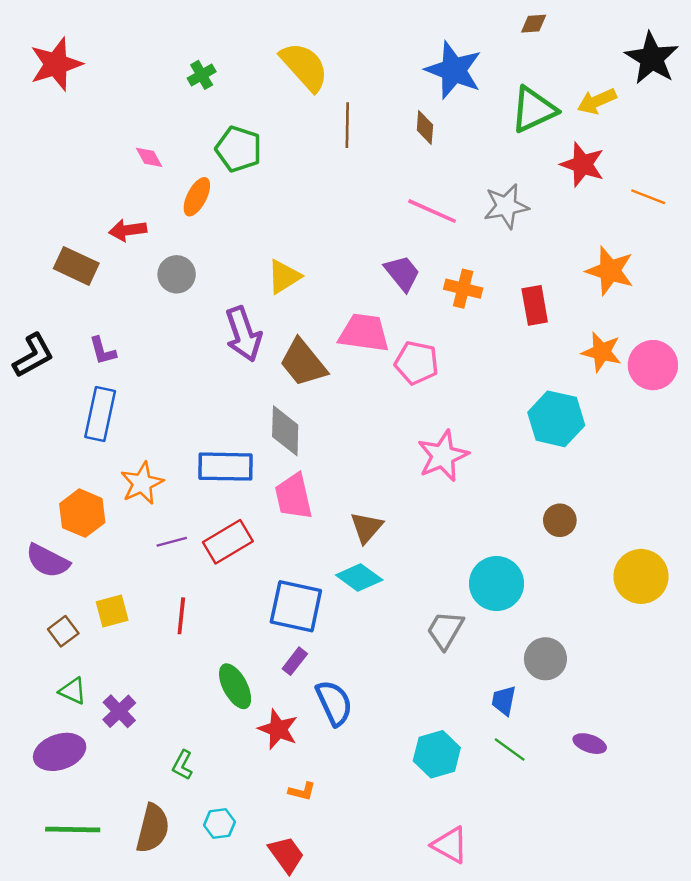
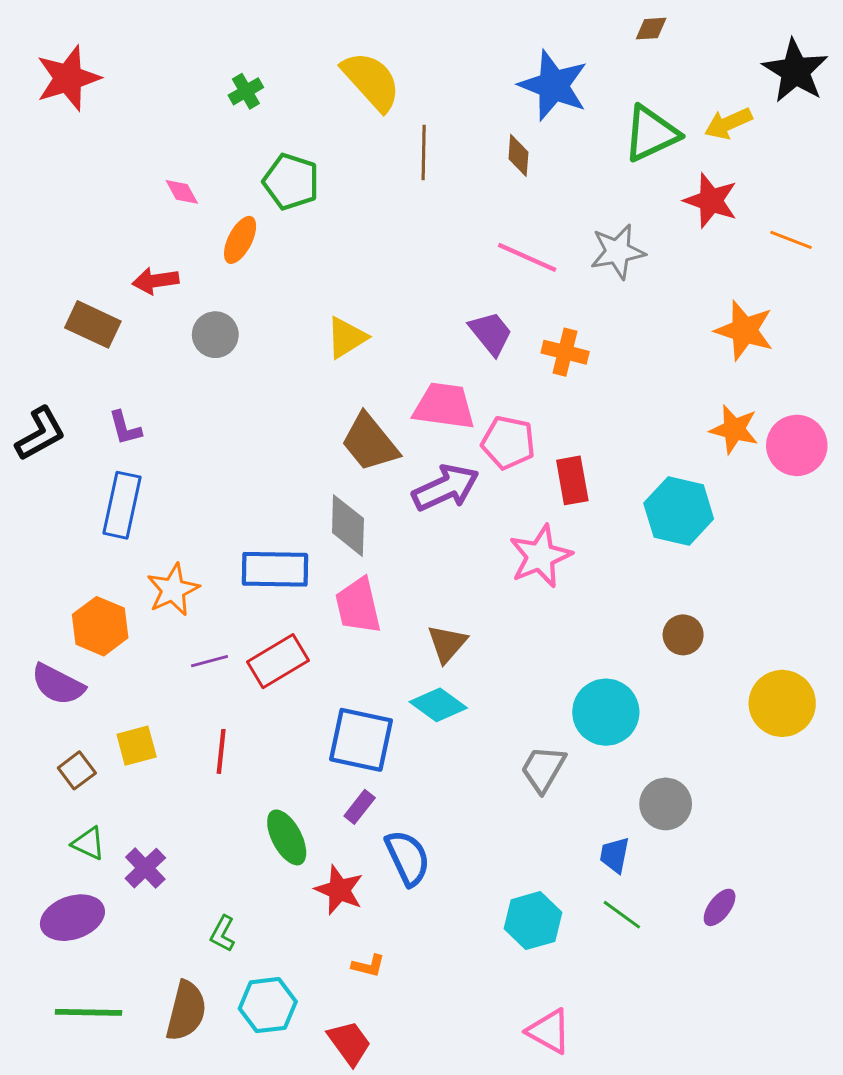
red rectangle: (535, 305) -> (572, 480), moved
purple arrow: (243, 334) -> (446, 488), moved, turned -96
purple ellipse: (590, 744) -> (720, 907), turned -72
cyan hexagon: (220, 824) -> (268, 1005), size x1.5

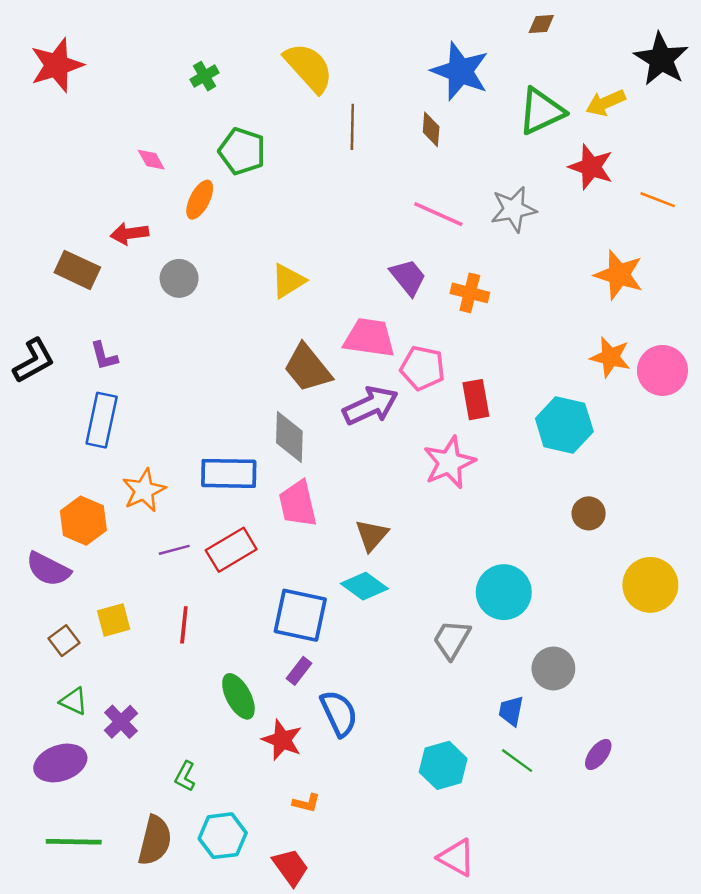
brown circle: (683, 635) -> (589, 513), moved

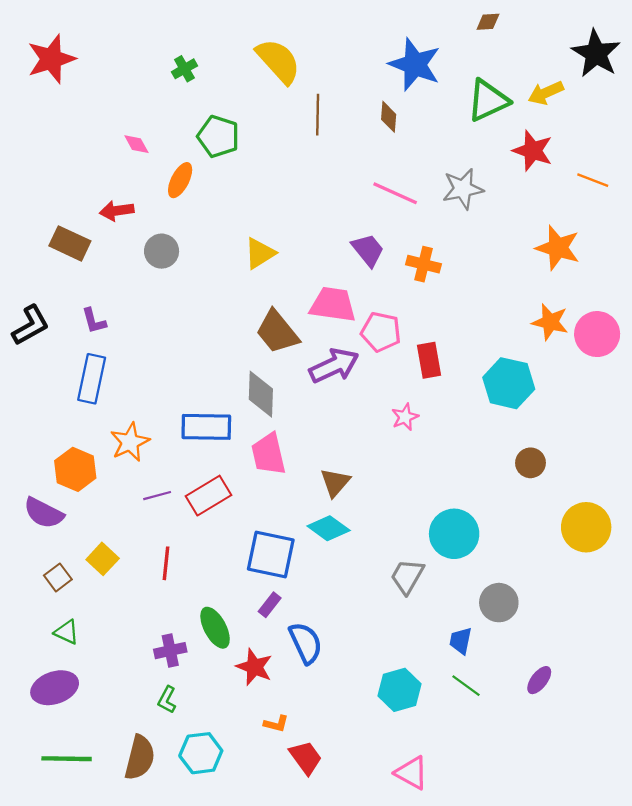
pink star: (449, 463) -> (405, 417), size x0.6
yellow square: (114, 620) -> (103, 559), turned -32
purple cross: (121, 722) -> (170, 651), moved, turned 32
red trapezoid: (291, 867) -> (306, 758), moved

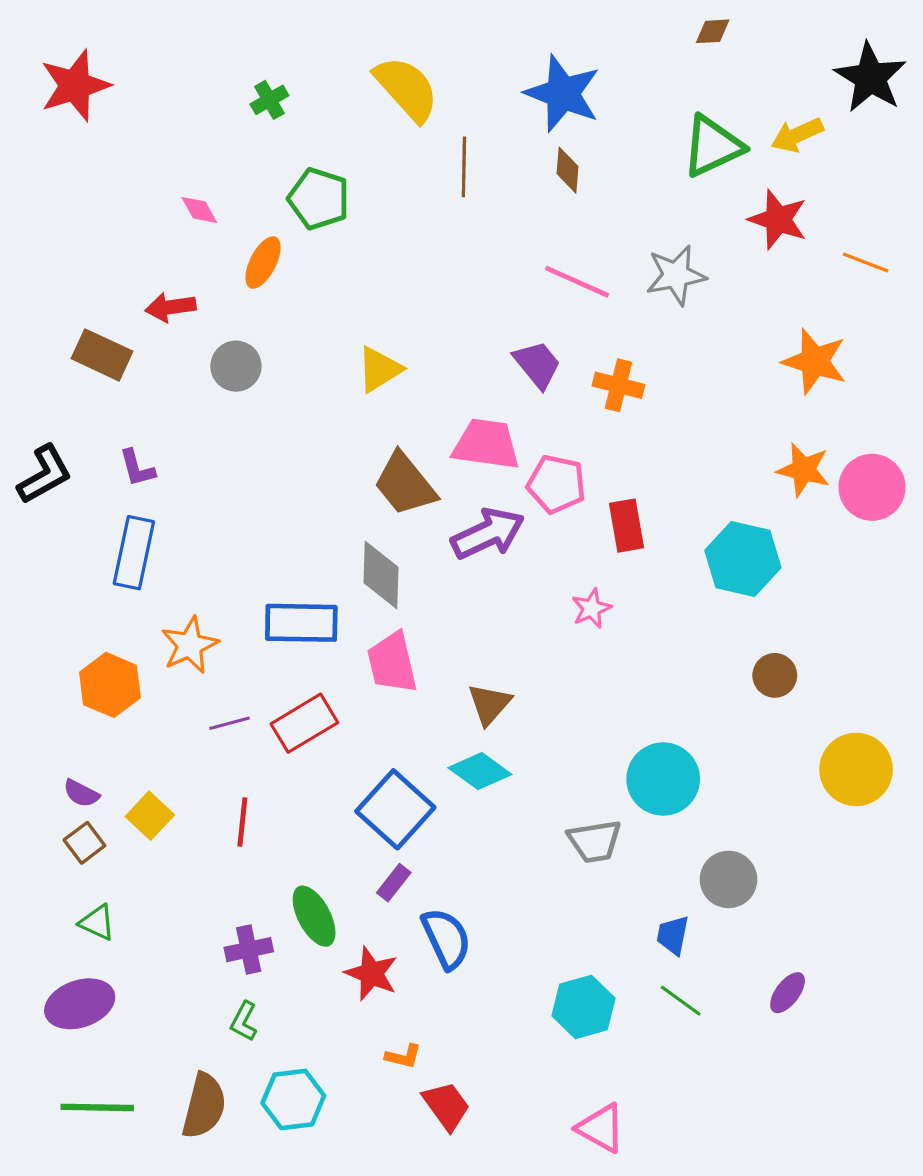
blue star: (415, 64) -> (563, 94), moved
purple semicircle: (44, 513) -> (81, 793), moved, size x0.6
blue square: (271, 555) -> (395, 809), turned 30
gray trapezoid: (407, 576) -> (595, 841), turned -129

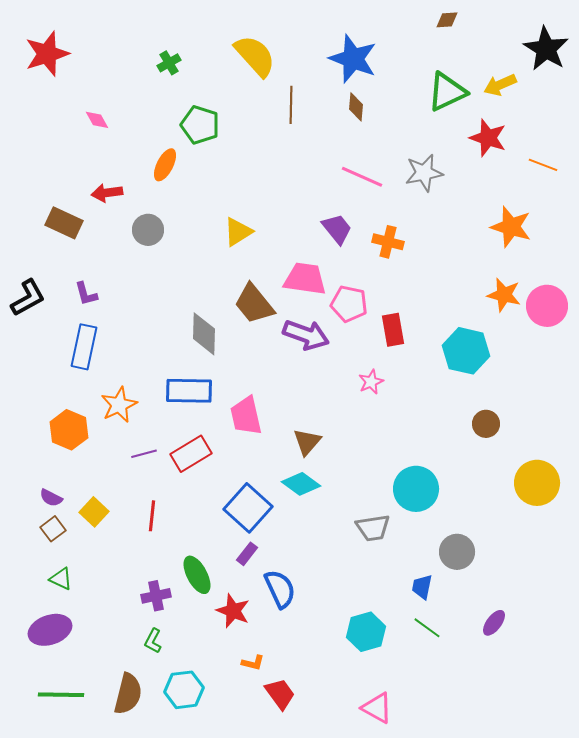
pink diamond: (199, 210) -> (97, 120), moved
purple arrow: (488, 534) -> (306, 335), turned 45
gray diamond: (381, 575) -> (204, 334), moved

